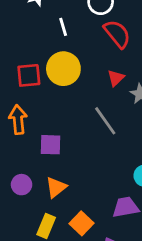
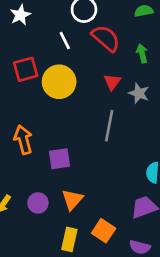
white line: (63, 27) -> (65, 41), moved
red square: (29, 75) -> (26, 69), moved
gray line: (105, 121) -> (109, 126), turned 56

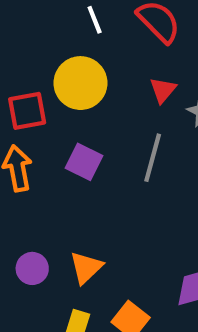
red square: (26, 69) -> (27, 111), moved
purple square: (59, 159) -> (84, 162), moved, turned 30

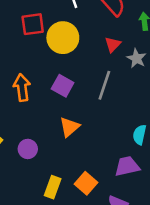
red square: (27, 111) -> (33, 24), moved
orange triangle: (86, 268) -> (69, 127), moved

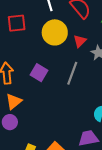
yellow circle: (63, 38) -> (55, 32), moved
orange triangle: (69, 127) -> (14, 101), moved

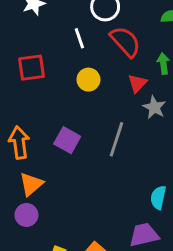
yellow circle: (55, 32) -> (88, 80), size x0.6
red triangle: (80, 41) -> (137, 83), moved

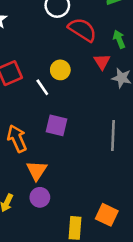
white line: (79, 38) -> (42, 87), moved
gray line: (117, 139) -> (113, 135), moved

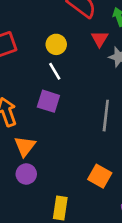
white line: (42, 87) -> (55, 71), moved
orange square: (107, 215) -> (100, 176), moved

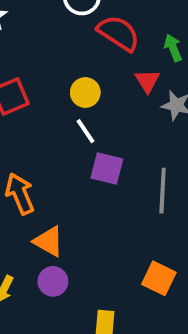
purple square: (48, 101) -> (107, 168), moved
orange triangle: (25, 146) -> (49, 241), turned -35

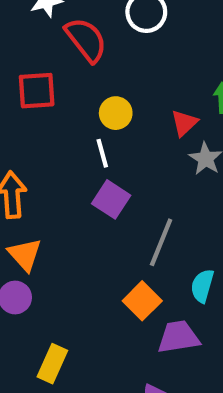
red semicircle: (119, 33) -> (86, 40), moved
orange square: (159, 278) -> (142, 301), moved

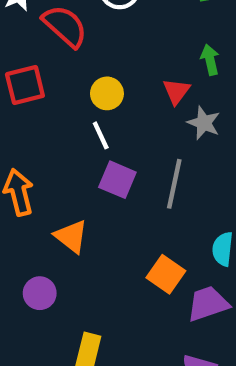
gray line: (161, 242) -> (174, 184), moved
orange triangle: (25, 255) -> (71, 236), moved

